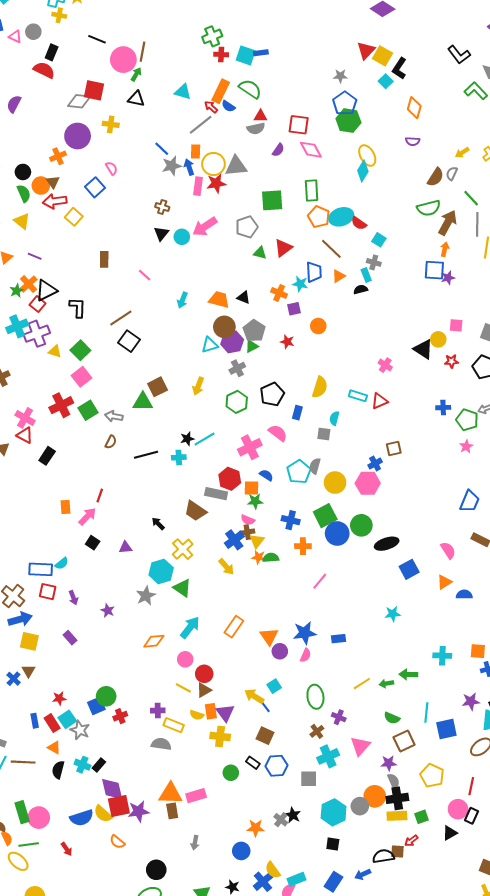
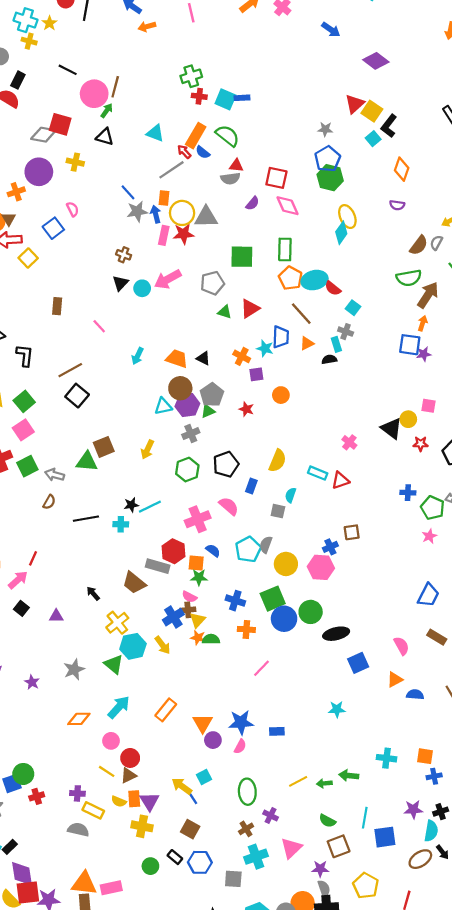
cyan hexagon: (161, 571) -> (133, 646), moved

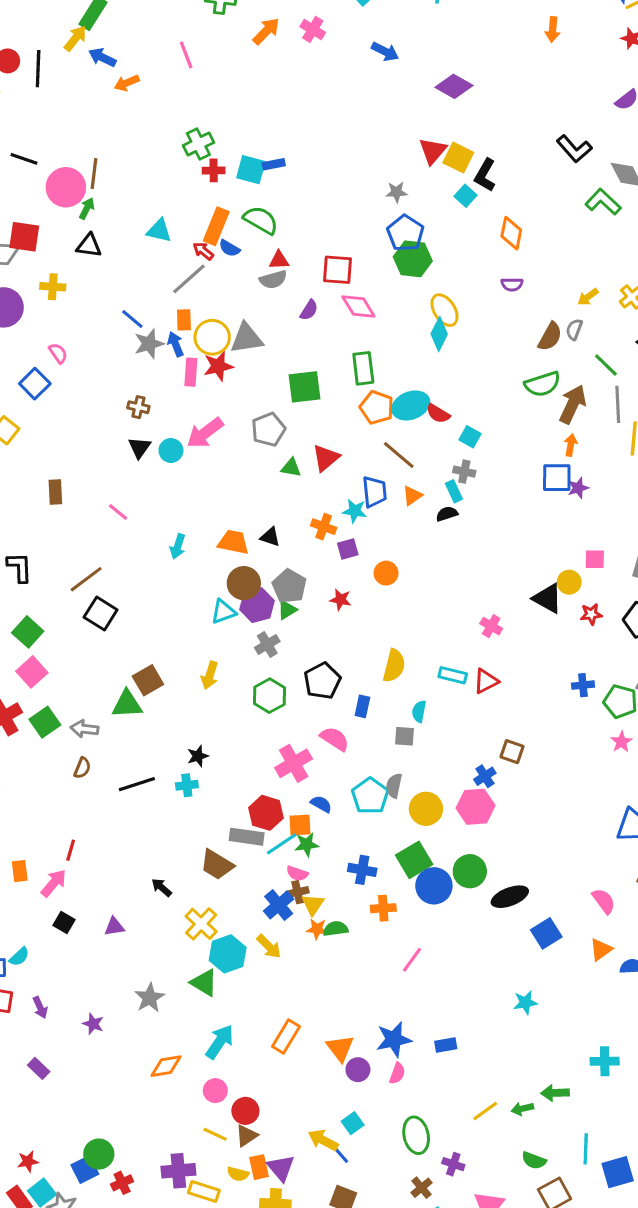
cyan line: (150, 507) -> (282, 844), moved
brown square: (352, 532) -> (512, 752), turned 35
purple cross: (77, 793) -> (178, 1171), size x1.5

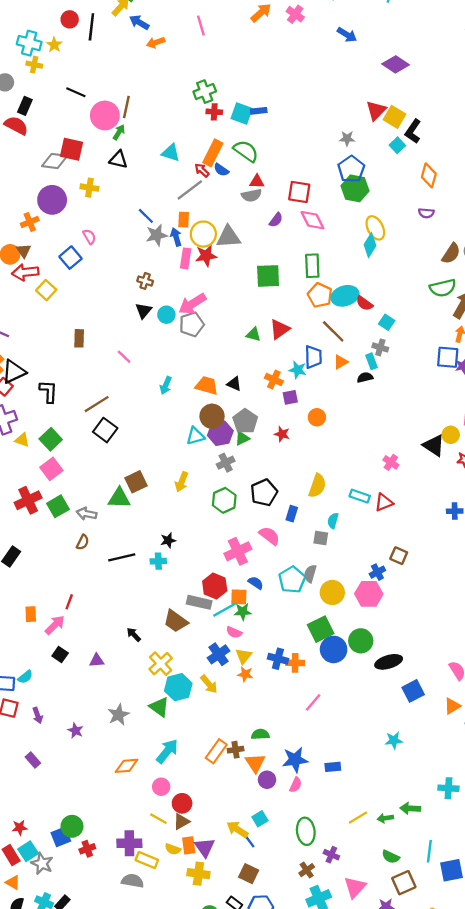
gray pentagon: (268, 430) -> (192, 324), moved
blue cross: (362, 870) -> (278, 659), moved
brown cross: (298, 892) -> (236, 750), moved
green semicircle: (336, 929) -> (260, 734), moved

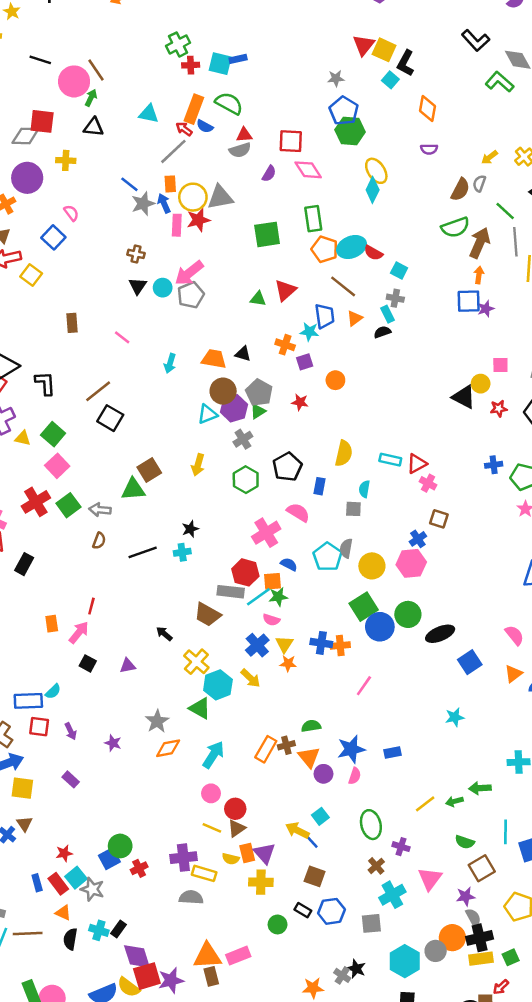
brown line: (126, 107) -> (96, 70), turned -40
pink cross: (391, 462) -> (428, 483), moved
orange diamond: (126, 766) -> (168, 748), moved

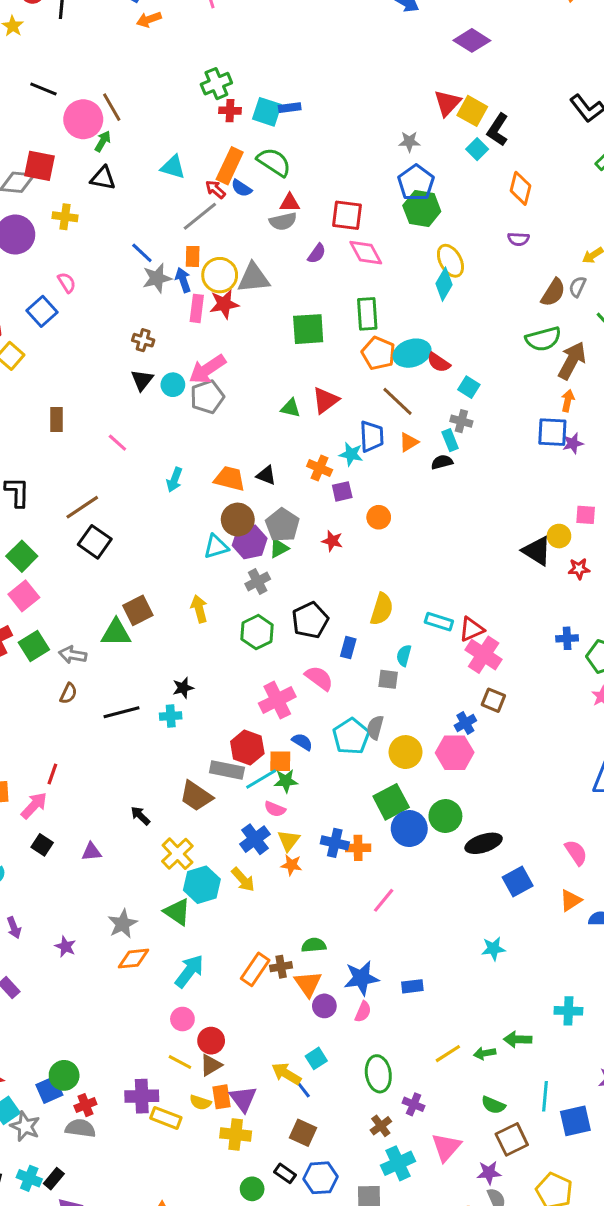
yellow arrow: (198, 465) -> (199, 609), turned 145
pink cross: (428, 483) -> (484, 655), size x1.6
gray semicircle: (191, 897) -> (80, 1128), moved

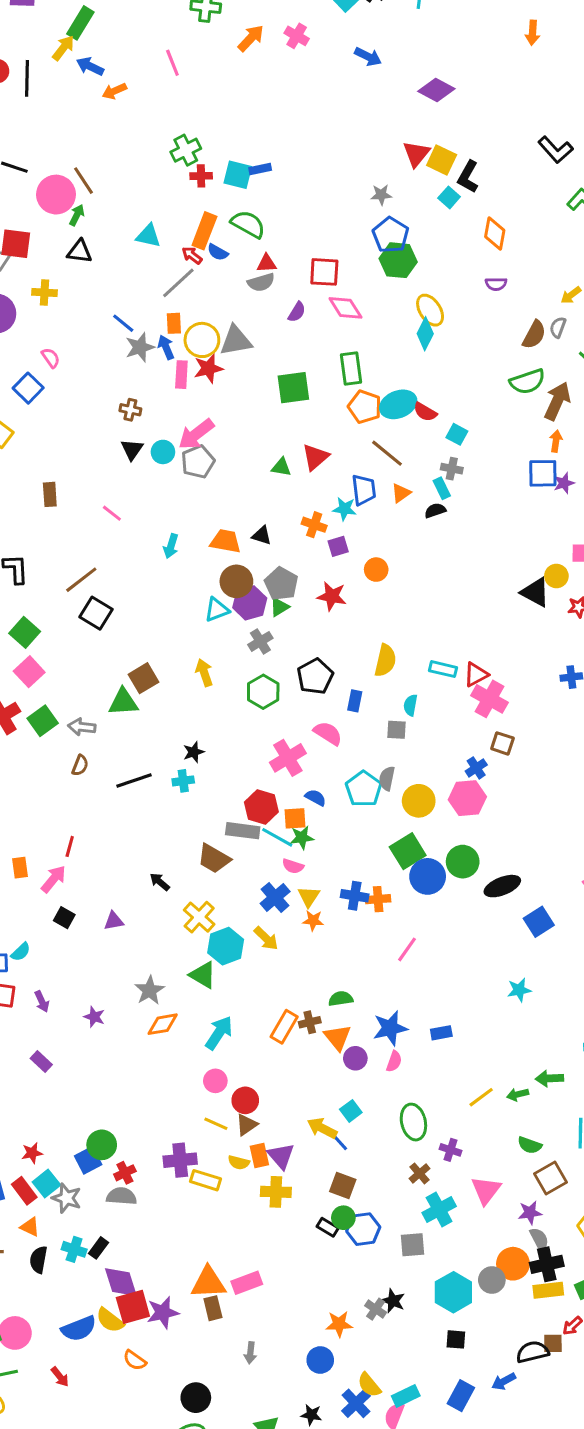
red star: (332, 541) -> (332, 596), size x1.4
cyan line: (261, 779) -> (277, 837), turned 64
green circle: (252, 1189) -> (343, 1218), moved

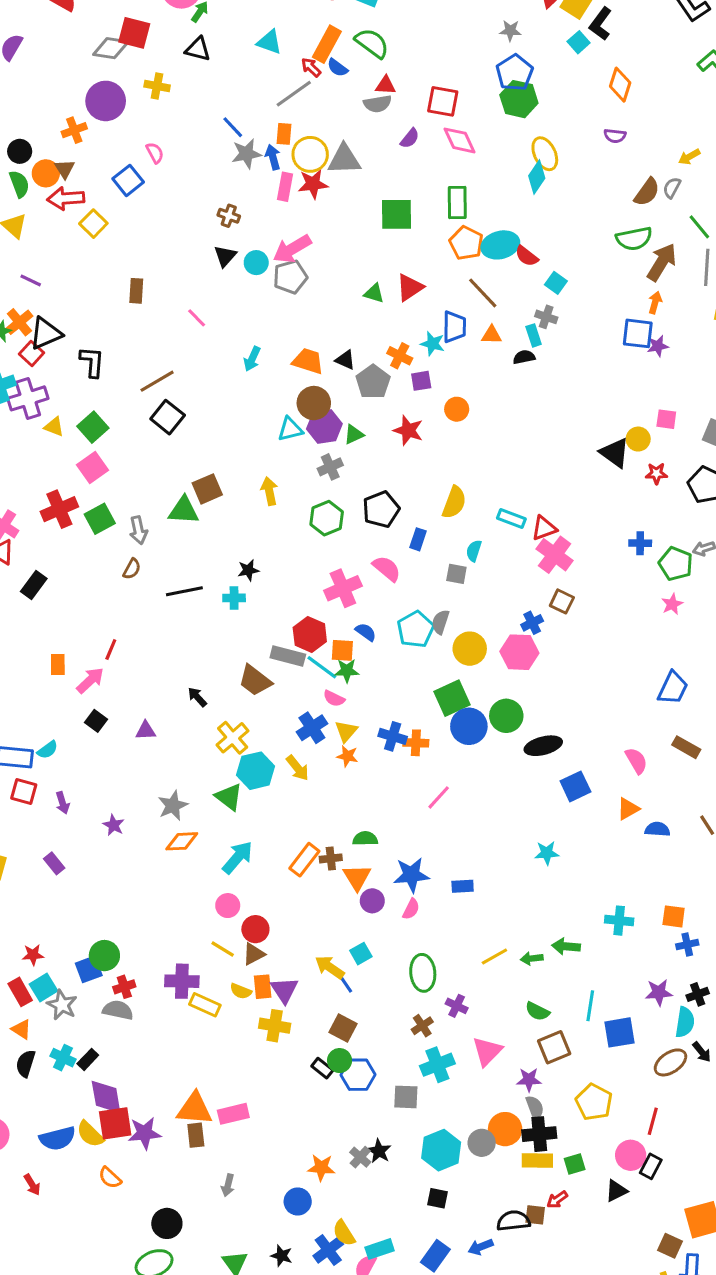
orange triangle: (401, 493) -> (492, 335), turned 30
gray pentagon: (281, 584) -> (373, 382), moved
gray arrow: (82, 727) -> (138, 530), turned -116

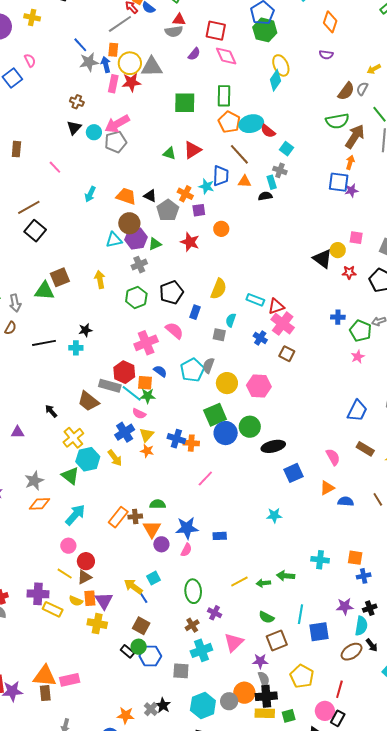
blue cross: (532, 623) -> (260, 338), moved, turned -32

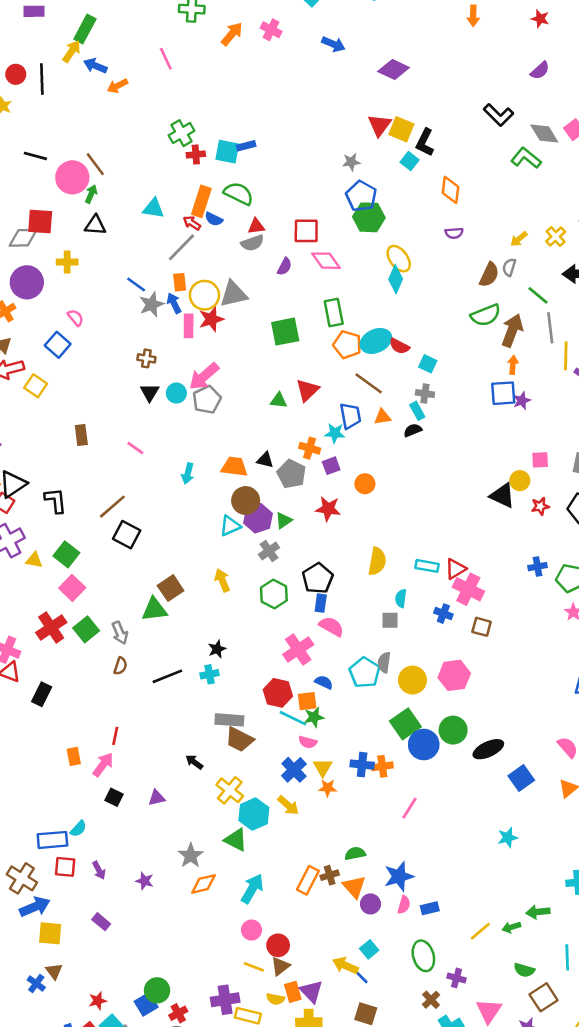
blue rectangle: (195, 312) -> (321, 603), moved
gray rectangle: (110, 386) -> (229, 720), moved
blue rectangle: (220, 536) -> (430, 908), moved

